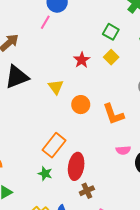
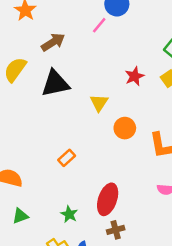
orange rectangle: (54, 145) -> (67, 158), moved, size x0.6
green star: (45, 174) -> (69, 214), moved

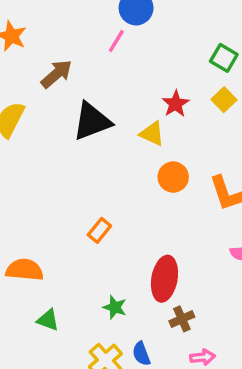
black triangle: (55, 83) -> (92, 121), moved
yellow triangle: (99, 103) -> (152, 134), moved, turned -30
green triangle: (20, 216) -> (48, 320), turned 49

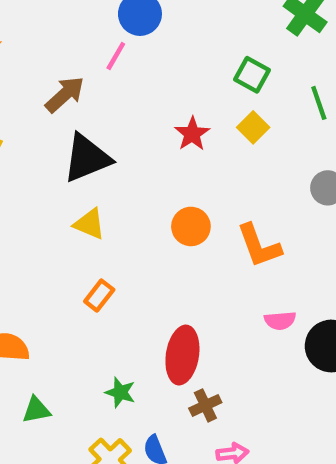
brown arrow: (56, 74) -> (65, 94), moved
yellow triangle: (152, 134) -> (89, 224), moved
green triangle: (48, 320) -> (36, 410), turned -30

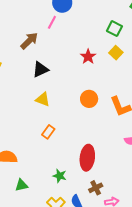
black triangle: (87, 158) -> (40, 69), size x0.7
brown cross: (205, 405) -> (96, 188), moved

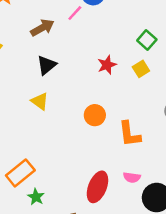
black triangle: (40, 69) -> (47, 65), turned -30
orange rectangle: (48, 132) -> (20, 173), moved, size x1.6
red ellipse: (87, 158) -> (97, 187), moved

